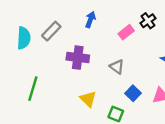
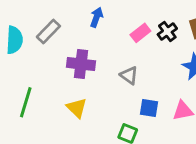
black cross: (148, 21) -> (167, 31), moved
blue square: (133, 93) -> (149, 108), turned -35
yellow triangle: (88, 99) -> (77, 108), moved

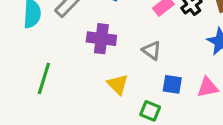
yellow triangle: (77, 108) -> (118, 84), moved

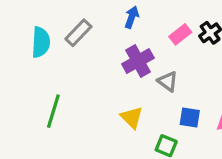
purple cross: (101, 39) -> (138, 61), moved, turned -36

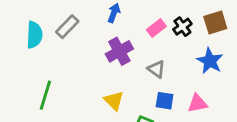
gray triangle: (168, 81) -> (156, 69), moved

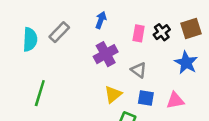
pink rectangle: (156, 28) -> (139, 33), turned -42
yellow triangle: (114, 101) -> (113, 94), moved, turned 36

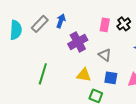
blue arrow: (101, 20) -> (61, 21), moved
green line: (40, 93) -> (43, 74), moved
yellow triangle: (113, 94) -> (84, 75), turned 49

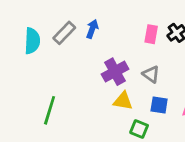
purple cross: (78, 42) -> (115, 72), moved
green line: (43, 74) -> (50, 110), moved

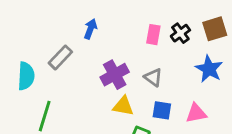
gray rectangle: (64, 33) -> (60, 57), moved
cyan semicircle: (32, 41) -> (26, 76), moved

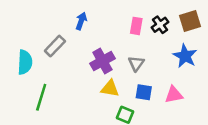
gray triangle: (153, 77) -> (136, 63), turned 30

